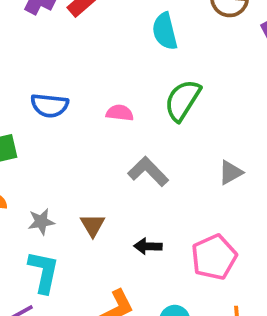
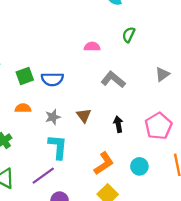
green semicircle: (182, 100) -> (129, 35), size x0.6
blue semicircle: (50, 105) -> (52, 79), moved
black arrow: (148, 246) -> (118, 124), turned 84

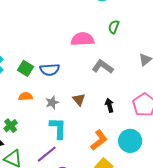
pink semicircle: (92, 47) -> (83, 39), size x1.6
green square: (25, 76) -> (26, 68), turned -35
cyan circle: (139, 166) -> (130, 141), size x1.5

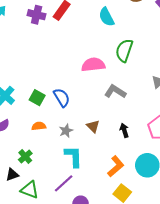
green semicircle: (114, 27) -> (124, 50), size x1.6
blue semicircle: (50, 70) -> (62, 98), turned -114

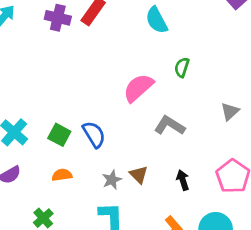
green semicircle: (124, 50) -> (182, 67), size x0.6
pink semicircle: (93, 65) -> (138, 88), turned -35
gray star: (66, 131) -> (112, 180), moved

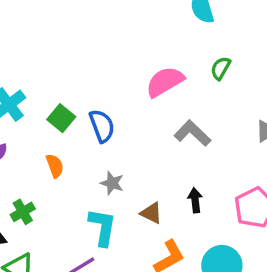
orange semicircle: (62, 175) -> (55, 166), turned 66
brown triangle: (139, 175) -> (151, 213), moved, turned -30
gray star: (112, 180) -> (112, 183), turned 30

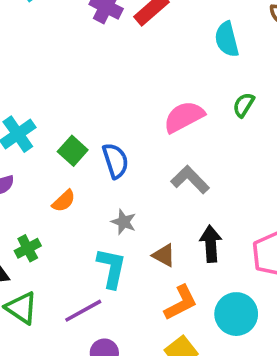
gray L-shape: (192, 133) -> (190, 180), moved
orange semicircle: (55, 166) -> (64, 201), turned 65
black arrow: (195, 200) -> (211, 244), size x1.4

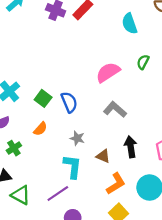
green cross: (28, 248) -> (14, 148), moved

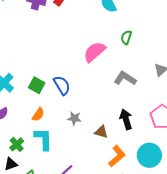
gray L-shape: (115, 109) -> (125, 78), moved
green cross: (14, 148) -> (17, 144), moved
cyan L-shape: (72, 167) -> (43, 139), moved

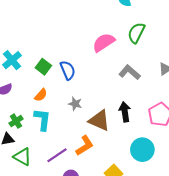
green semicircle: (126, 37) -> (136, 33), size x1.5
brown triangle: (101, 132) -> (99, 120), size x1.6
orange L-shape: (117, 156) -> (85, 146), moved

